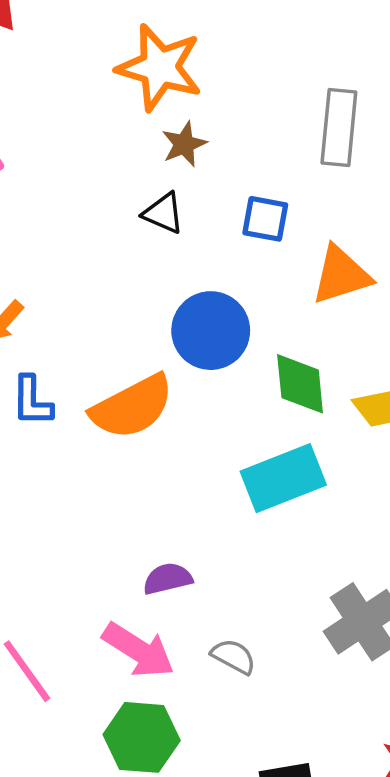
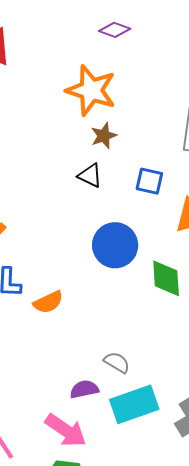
orange semicircle: (132, 407) -> (48, 302), moved, size x0.6
cyan rectangle: (283, 478) -> (134, 404), moved
gray semicircle: (234, 656) -> (117, 362), moved

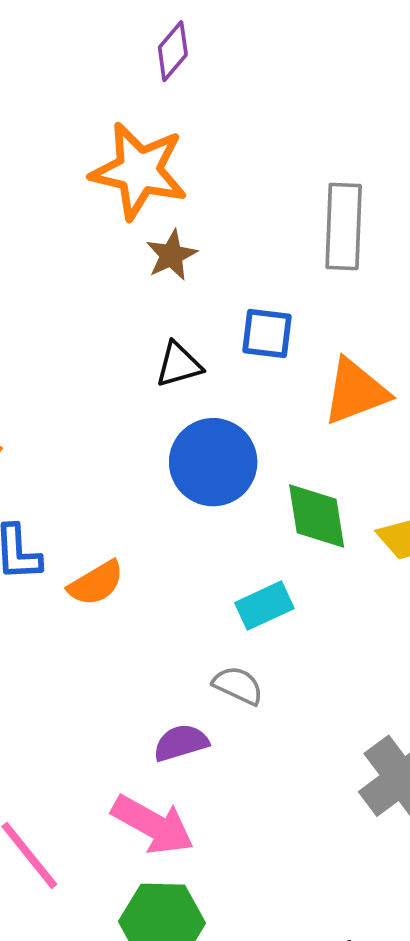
purple diamond: (115, 30) -> (173, 51), turned -64
black triangle: (90, 176) -> (179, 365), moved, turned -36
cyan rectangle: (134, 404) -> (264, 606), moved, size x0.6

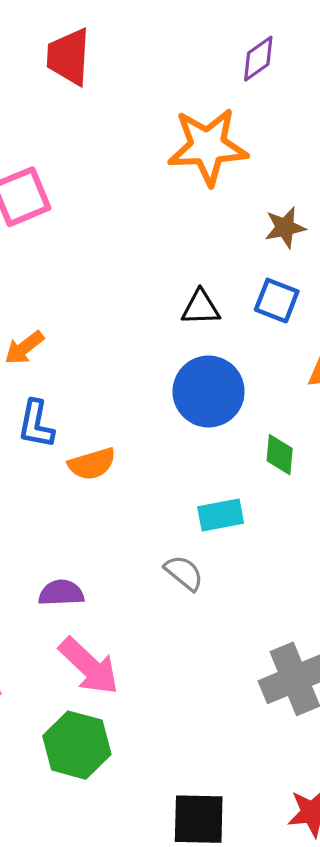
orange star: (139, 171) -> (208, 147), turned -30
brown star: (171, 255) -> (285, 228), moved
green diamond: (317, 516) -> (280, 455), size x0.7
purple semicircle: (181, 743) -> (61, 593), moved

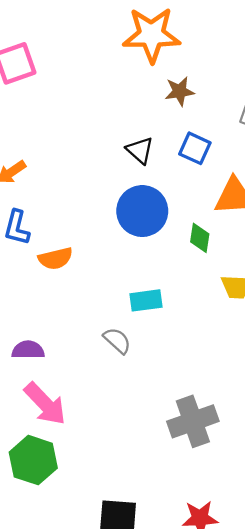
brown star: (285, 228) -> (180, 91), moved
black triangle: (201, 308) -> (140, 150), turned 40
green diamond: (280, 455) -> (200, 238), moved

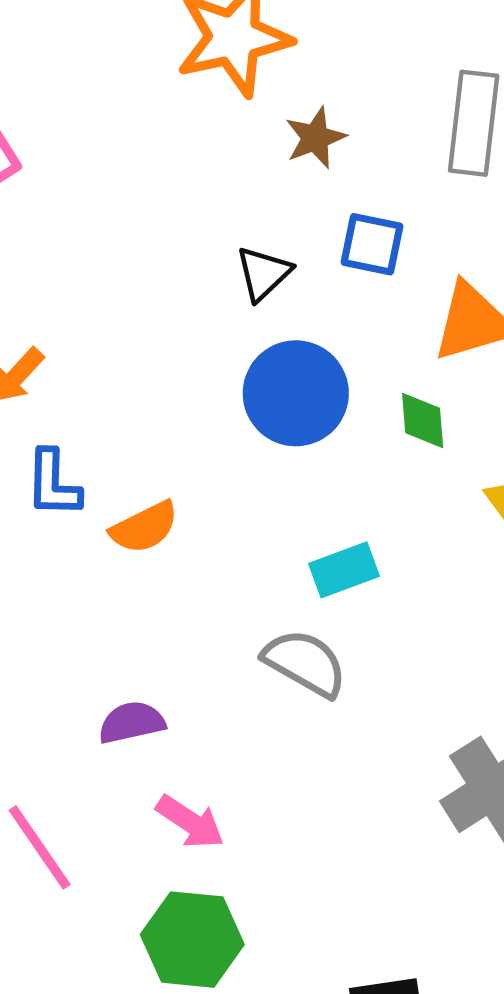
black triangle: (140, 150) -> (263, 273), turned 48
gray semicircle: (117, 341) -> (305, 663), size x1.4
pink arrow: (45, 404) -> (190, 822), size x0.7

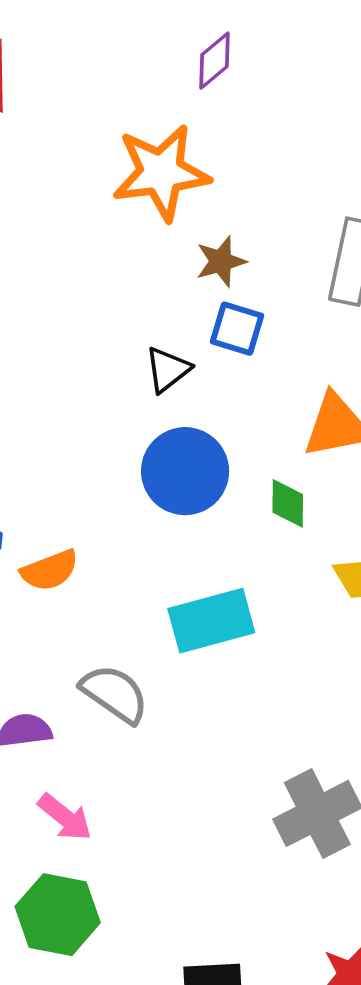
blue square: (372, 244) -> (237, 329), moved
cyan rectangle: (344, 570) -> (211, 621), size x1.5
gray semicircle: (305, 663) -> (115, 694), moved

